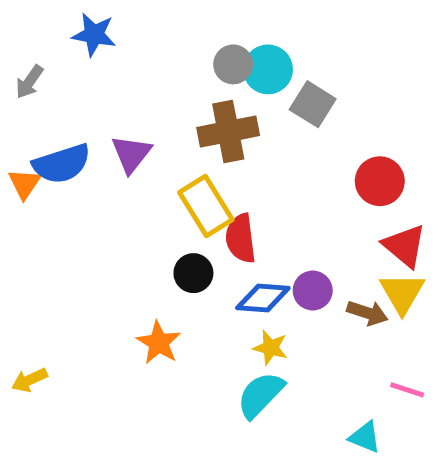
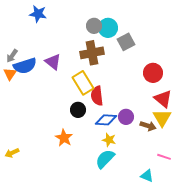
gray arrow: (29, 82) -> (12, 56), moved
gray square: (313, 104) -> (126, 42), turned 30
purple triangle: (131, 154) -> (53, 62), turned -30

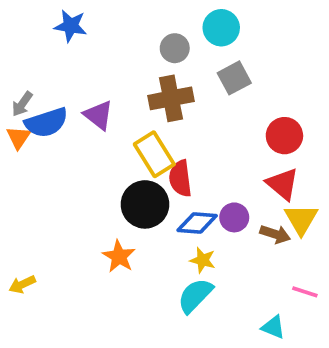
cyan circle: (108, 28) -> (221, 28), moved
red triangle: (163, 99) -> (283, 184), moved
black circle: (78, 110) -> (145, 204), size x1.6

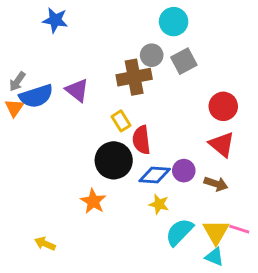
gray circle: (175, 48) -> (152, 55), moved
yellow rectangle: (154, 154) -> (121, 121), size x0.6
yellow triangle: (301, 219) -> (216, 232), moved
yellow arrow: (22, 284) -> (45, 244), moved, turned 48
cyan semicircle: (195, 296) -> (179, 232), moved

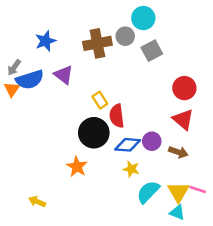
blue star: (55, 20) -> (46, 41), moved, turned -30
gray circle: (152, 55) -> (125, 36), moved
brown cross: (134, 77) -> (97, 43), moved

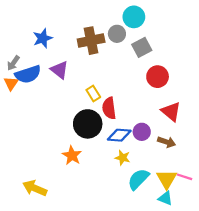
red circle: (184, 88) -> (158, 77), moved
yellow arrow: (37, 202) -> (35, 188), size x1.5

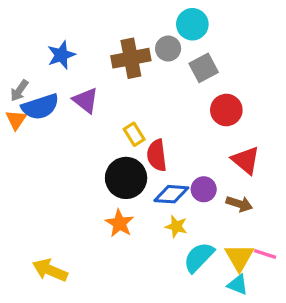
orange star: (72, 155) -> (120, 223), moved

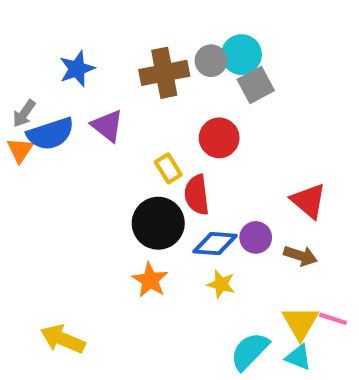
cyan circle: (192, 24) -> (241, 55), moved
red circle: (226, 110) -> (219, 138), moved
cyan semicircle: (199, 257) -> (250, 351), moved

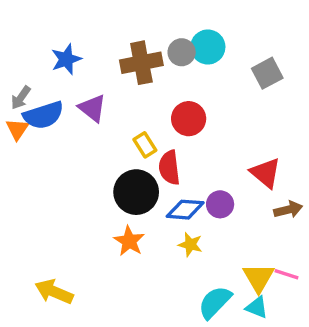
gray square: (256, 85) -> (267, 73), moved
brown arrow: (300, 256) -> (288, 210), moved, turned -32

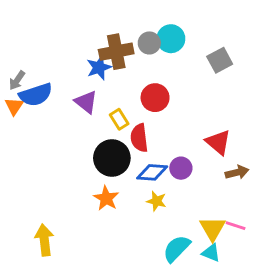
blue star: (66, 59) -> (99, 67), moved
purple triangle: (92, 108) -> (86, 102), moved
yellow arrow: (54, 292) -> (44, 240), turned 60

